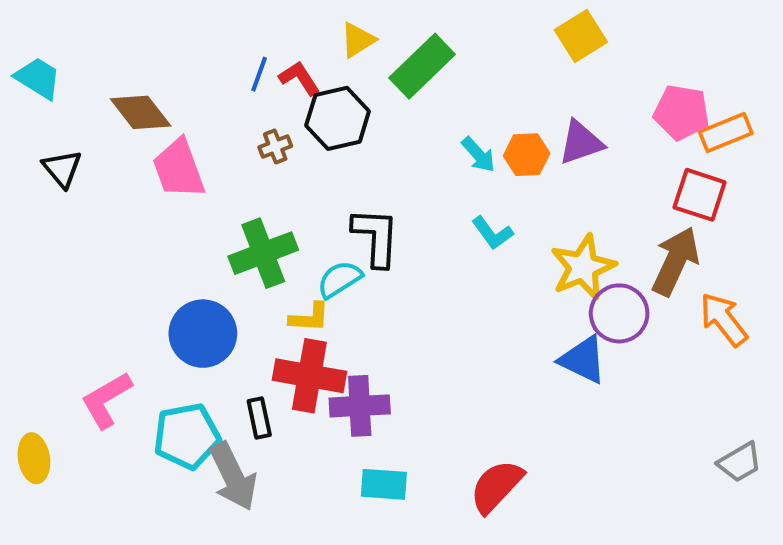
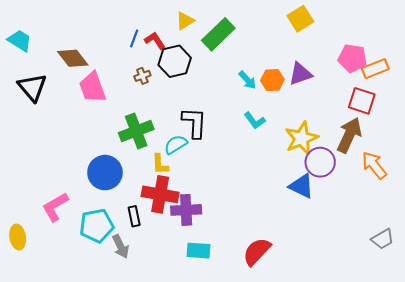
black triangle: (62, 169) -> (32, 87), size x1.4
yellow L-shape: (309, 317) -> (160, 164), turned 85
gray arrow: (233, 476) -> (121, 246), size x0.7

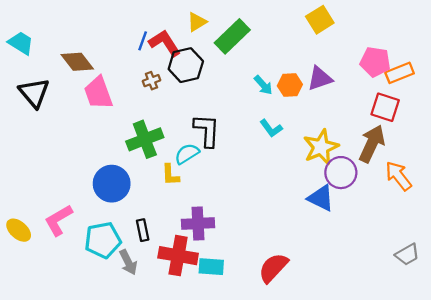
red L-shape: (155, 41) -> (165, 43), size x1.4
red cross: (160, 194) -> (178, 256), moved
yellow ellipse: (18, 237) -> (19, 230), moved, turned -40

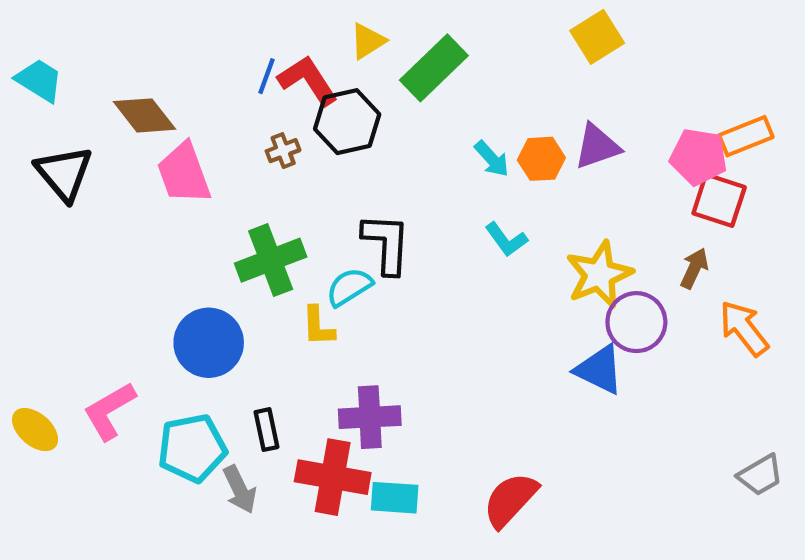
pink pentagon: (375, 62) -> (698, 157), moved
brown arrow: (372, 144) -> (694, 268), size x0.6

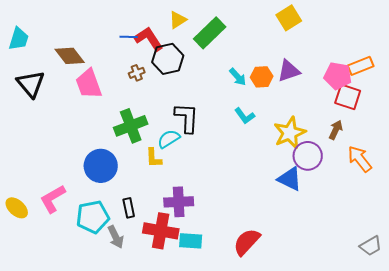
blue line: (267, 76) -> (129, 37), turned 72
cyan trapezoid: (39, 80) -> (19, 39), turned 75
gray trapezoid: (760, 475) -> (371, 246), moved

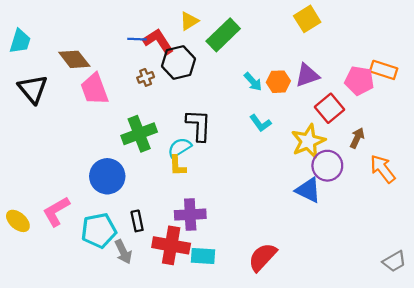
orange rectangle: (361, 66) -> (384, 70), turned 40
red square: (348, 97) -> (329, 108), moved, turned 32
yellow L-shape: (154, 158) -> (177, 166), moved

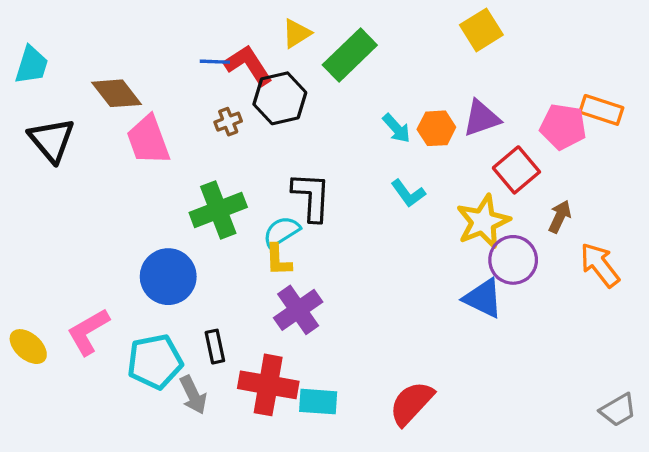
purple cross: (190, 215) -> (298, 310), moved, turned -32

